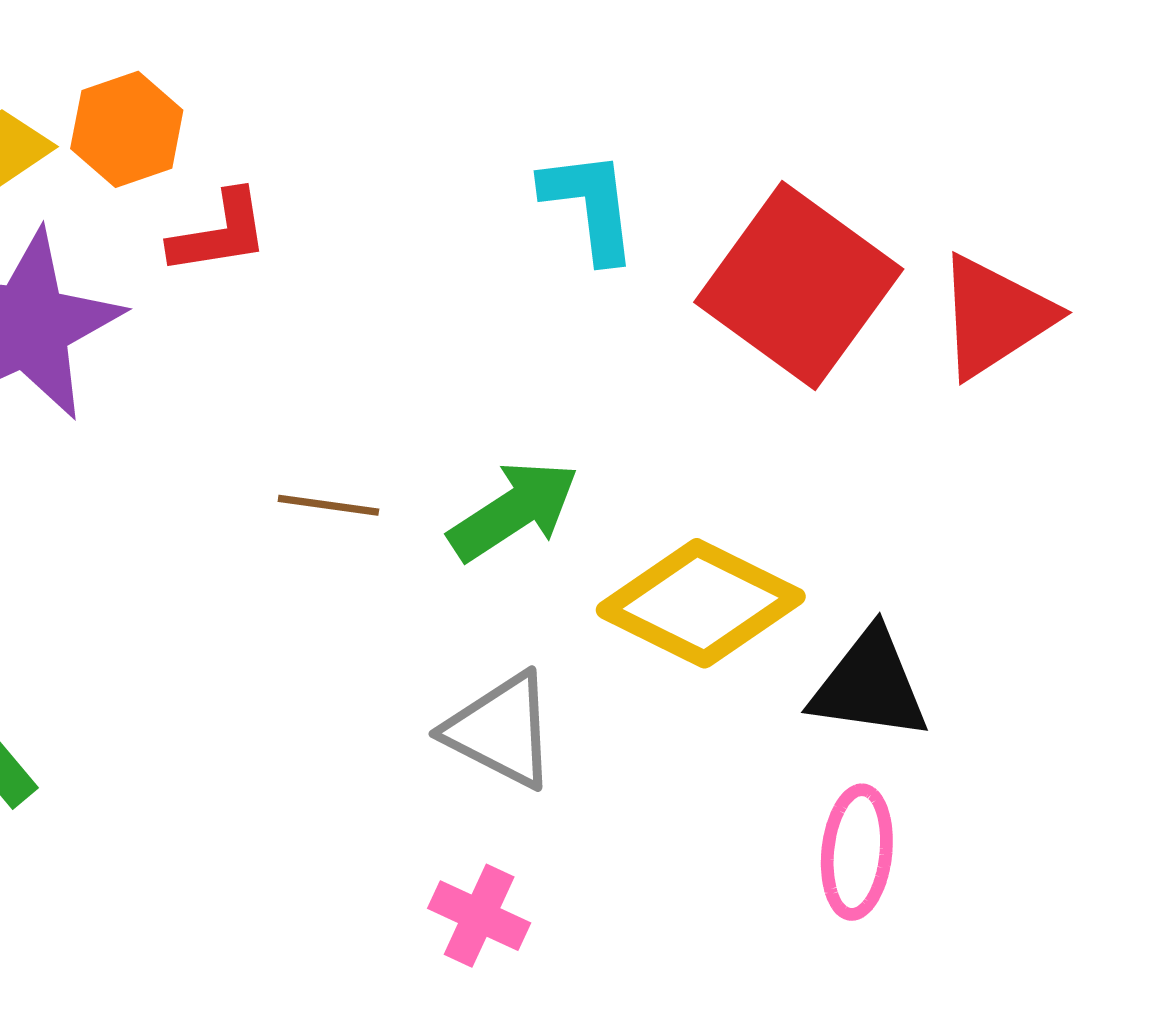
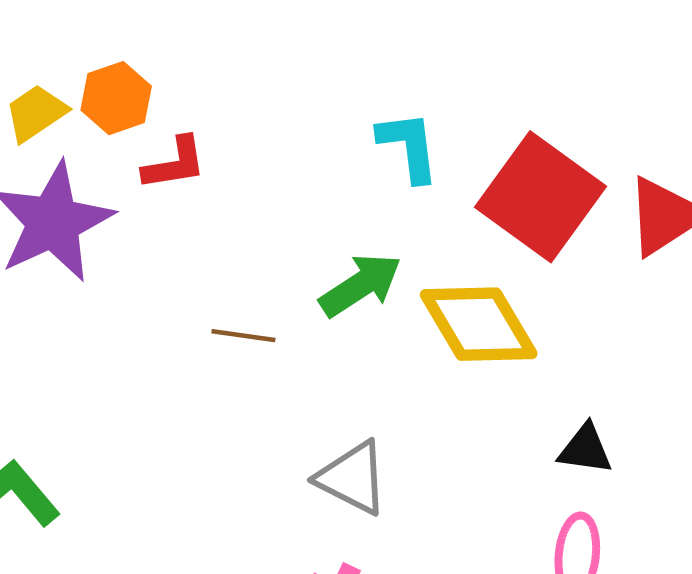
green arrow: (514, 511) -> (360, 285), moved
yellow diamond: (701, 603) -> (479, 324), moved, turned 33
black triangle: (870, 685) -> (585, 449), size x0.7

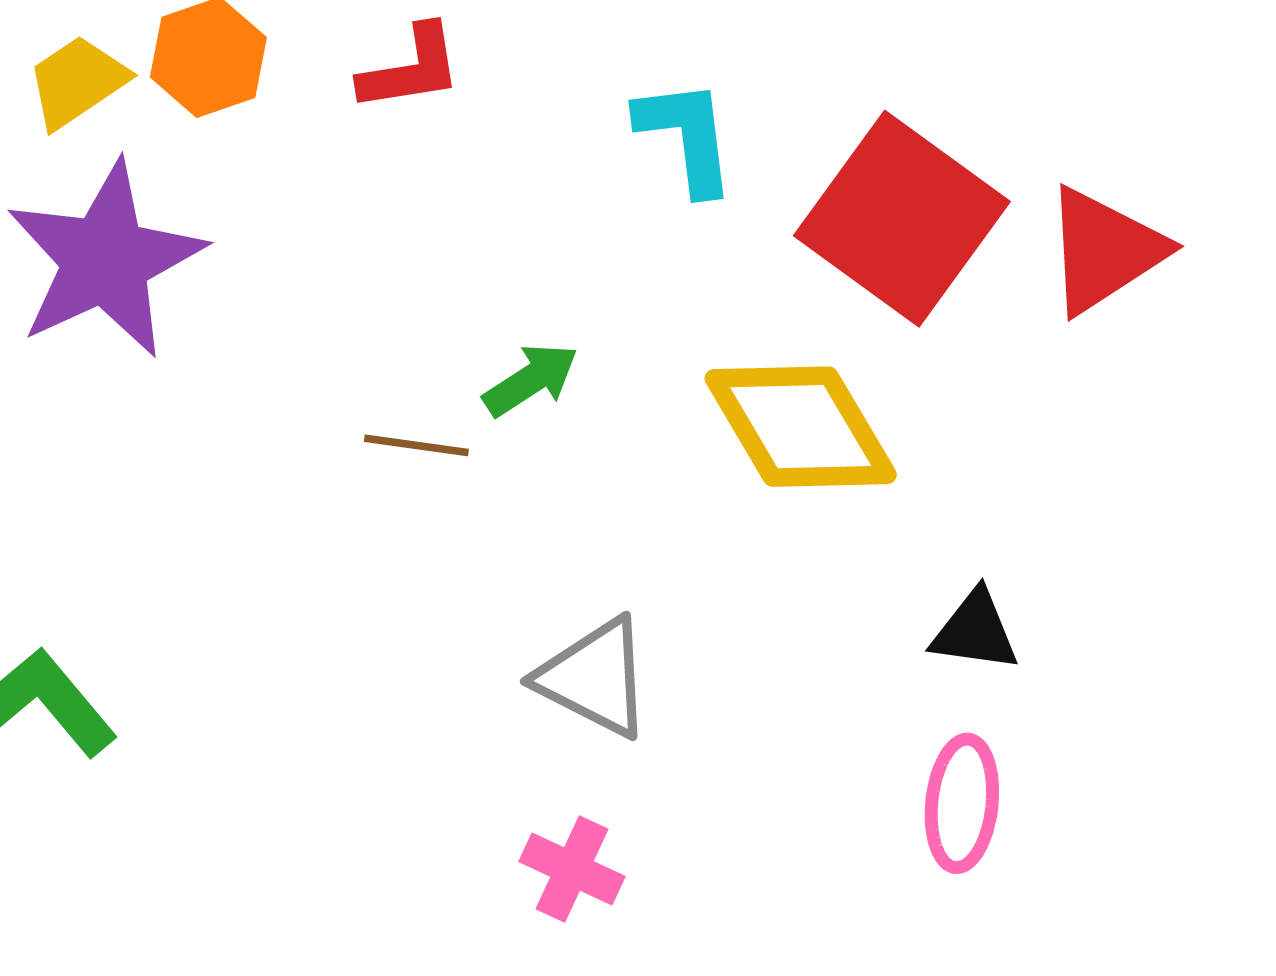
red L-shape: (175, 163) -> (411, 69), moved
green arrow: (360, 285) -> (531, 380), moved, size x0.7

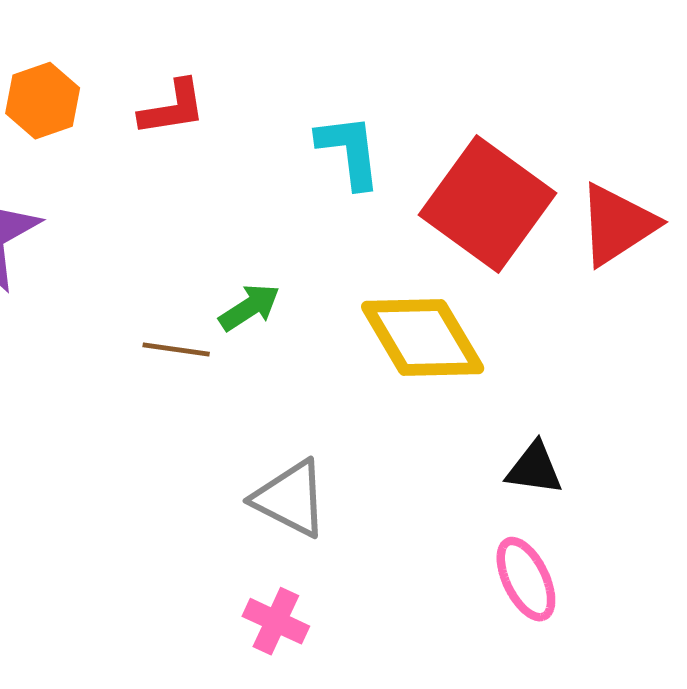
pink ellipse: (962, 803) -> (526, 579), turned -32

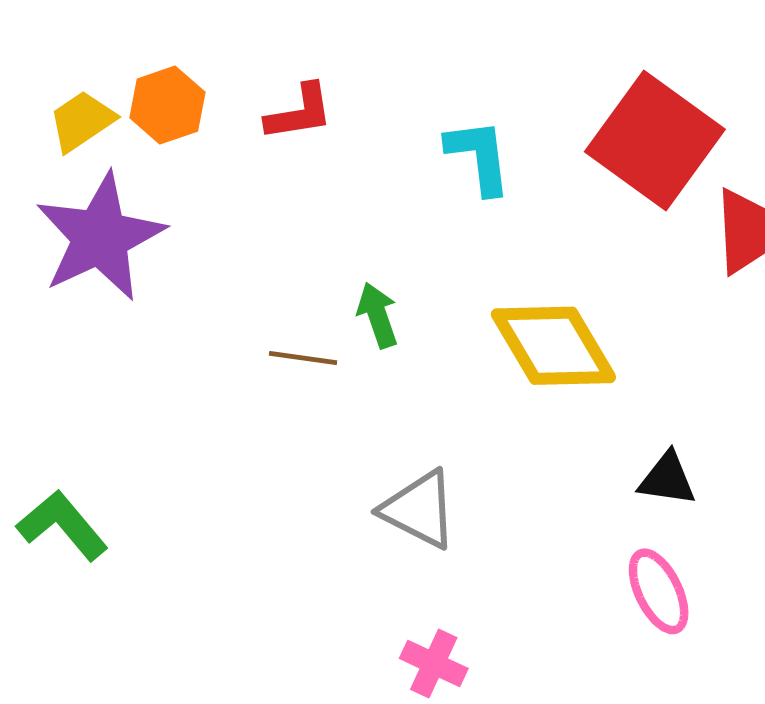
red square: (487, 204) -> (655, 141), moved
green arrow: (249, 307) -> (378, 315), turned -76
pink cross: (276, 621) -> (434, 663), moved

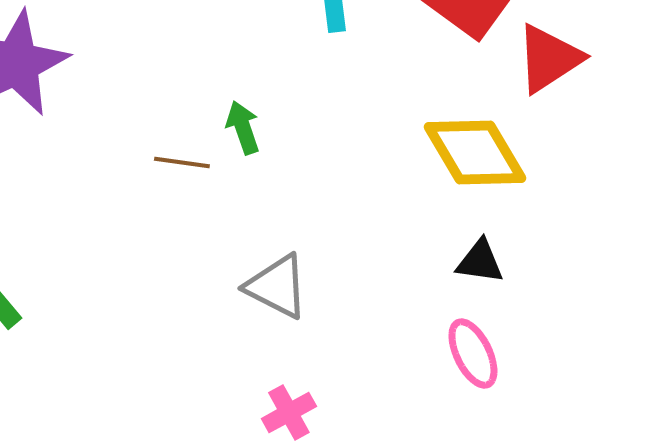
yellow diamond: (553, 346) -> (475, 152), moved
pink cross: (434, 663) -> (289, 412), turned 36

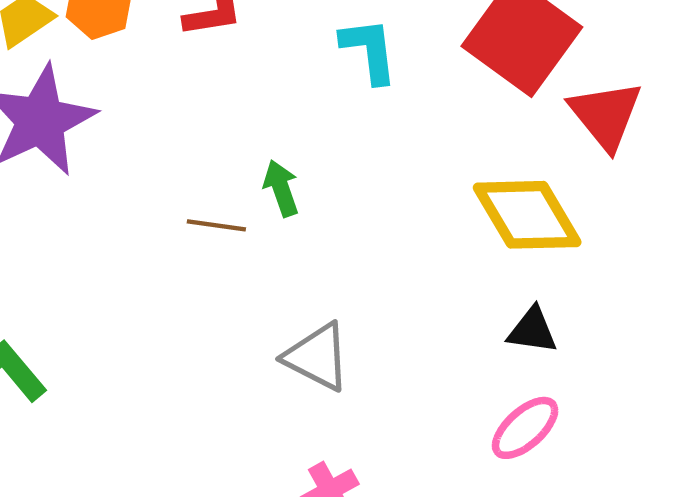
red triangle: (549, 58) -> (606, 115), turned -36
pink ellipse: (473, 354) -> (525, 428), turned 74

